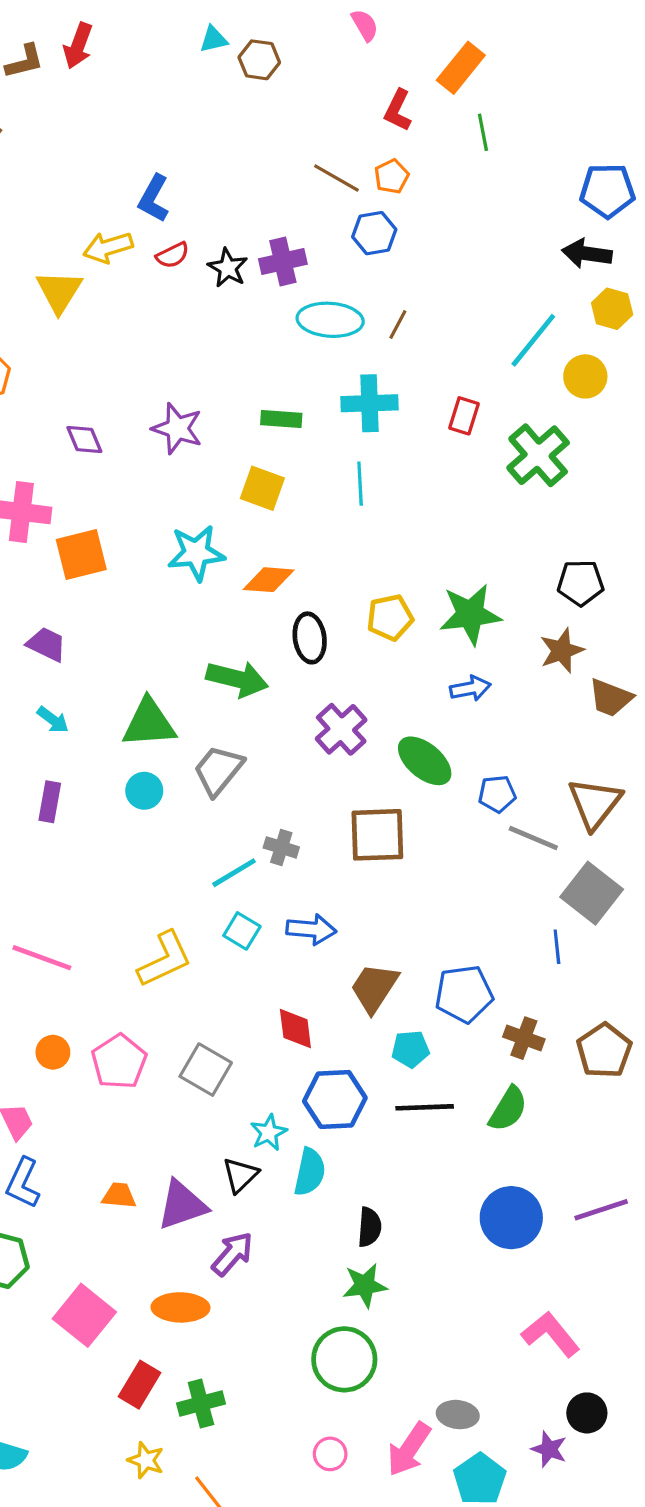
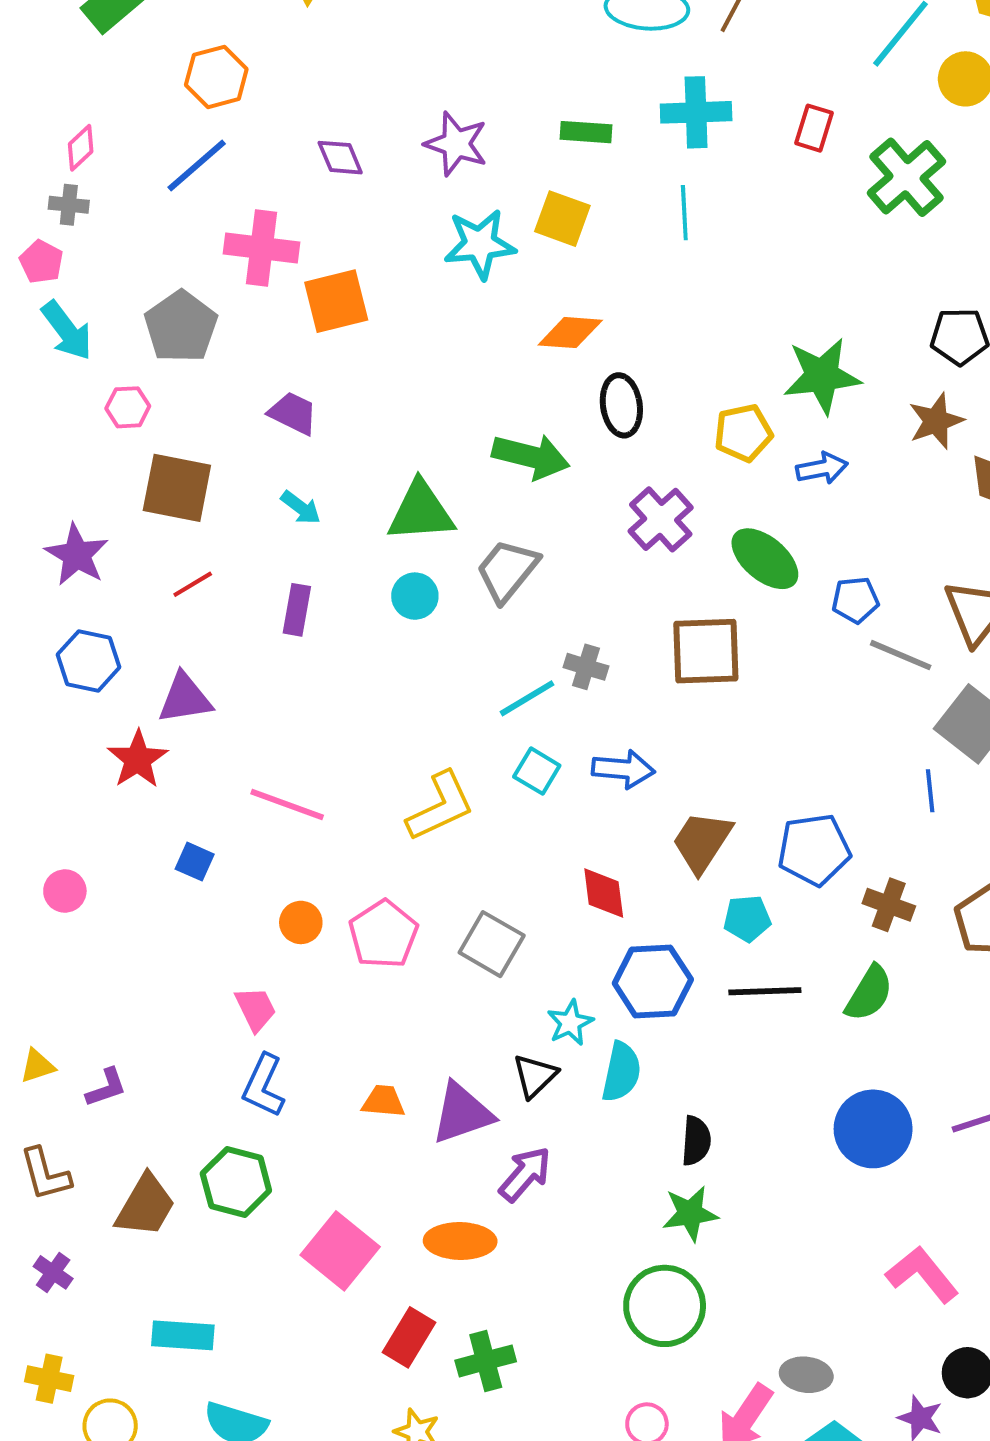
cyan star: (196, 553) -> (480, 244), moved
yellow pentagon: (390, 617) -> (743, 433), moved

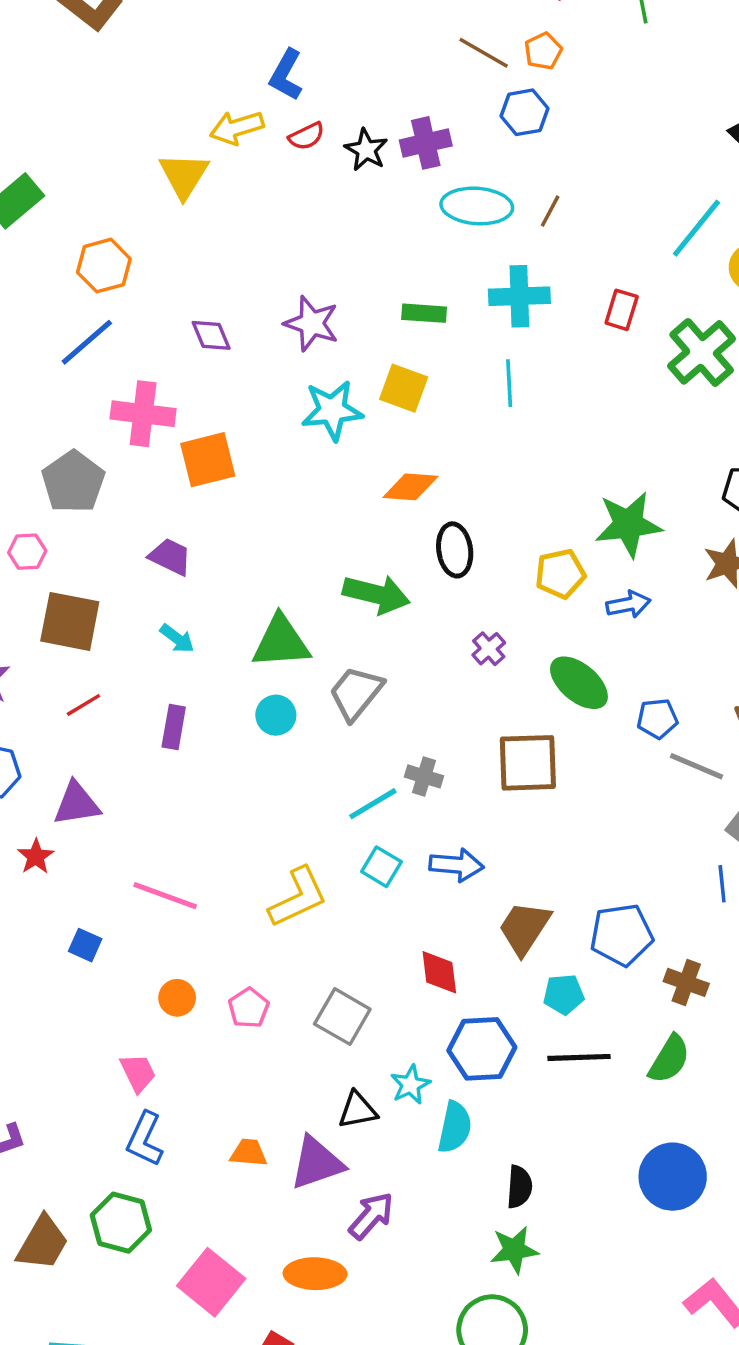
purple cross: (661, 519) -> (489, 649), size x0.6
red star: (138, 759) -> (36, 856), size x0.7
pink pentagon: (383, 934) -> (249, 1008), size x0.7
black triangle: (535, 1076) -> (358, 1110), moved, turned 33

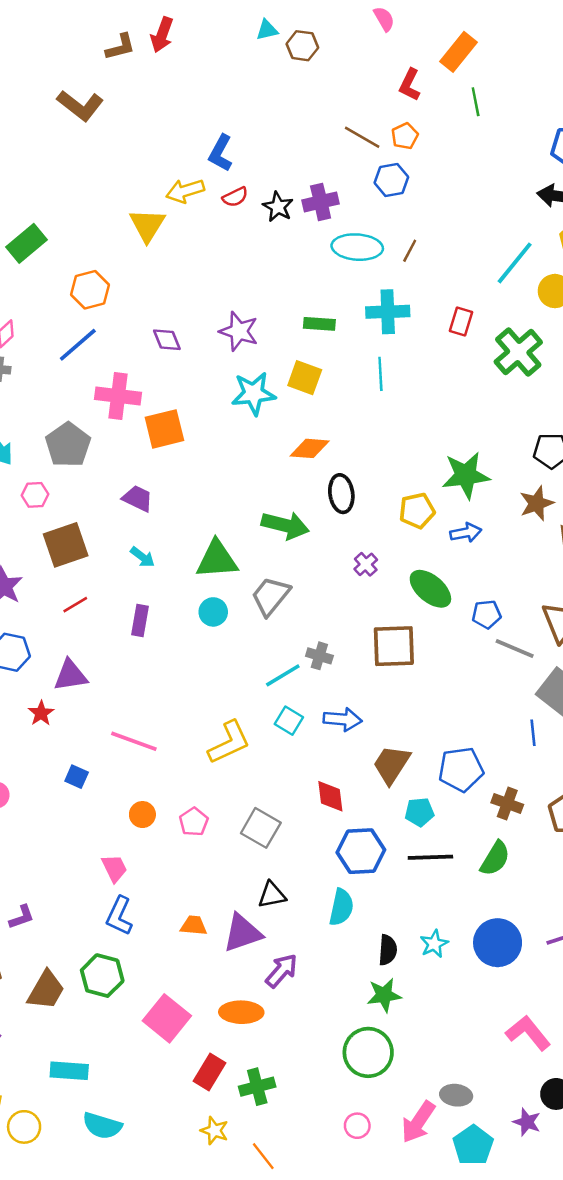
brown square: (70, 621) -> (66, 545), turned -30
cyan star: (410, 1085) -> (434, 944), moved

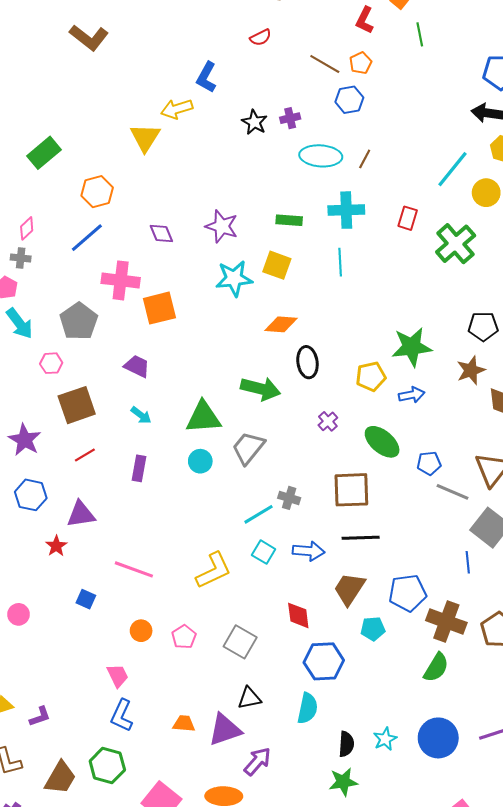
red semicircle: (235, 197) -> (261, 37), moved
purple cross: (321, 202) -> (290, 118), size x0.7
brown cross: (507, 804) -> (446, 622), size x1.5
black line: (430, 857) -> (361, 538), moved

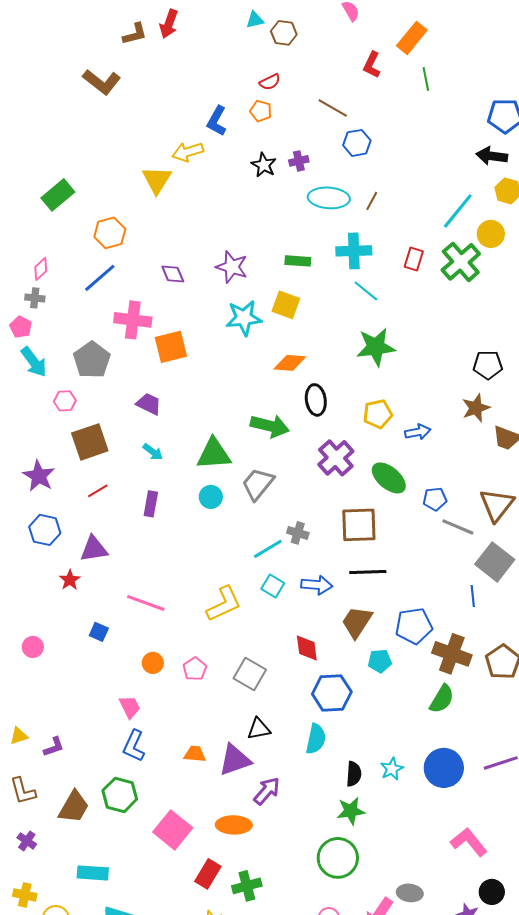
orange pentagon: (361, 63) -> (261, 111), moved, turned -30
green cross: (456, 244) -> (461, 262), moved
cyan line: (340, 262) -> (366, 291), moved, turned -48
green star: (412, 347) -> (376, 347), moved
purple cross: (328, 421) -> (336, 458), size x1.8

